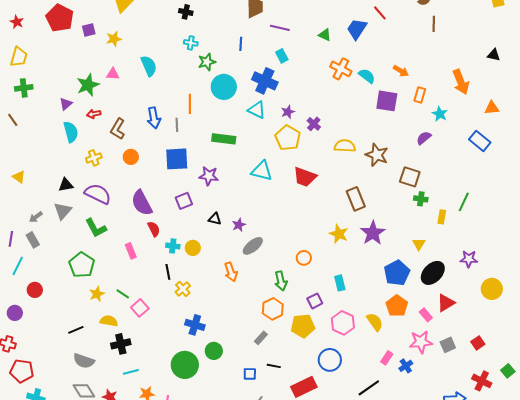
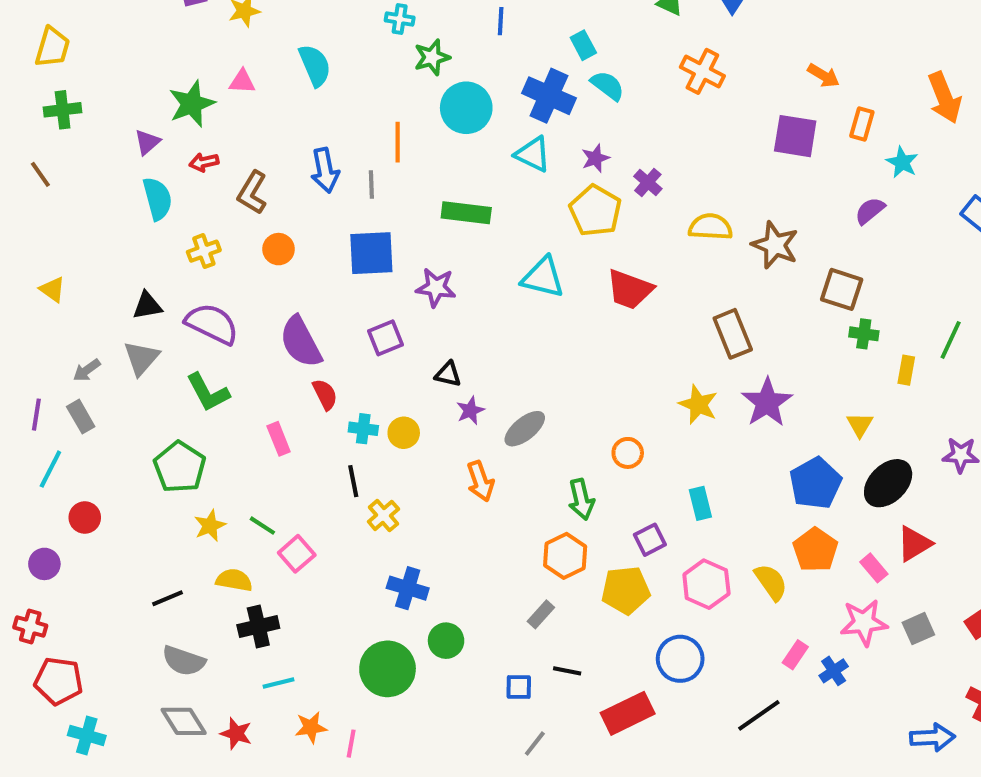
cyan semicircle: (367, 76) -> (608, 86), moved
purple star: (239, 225) -> (470, 411), moved

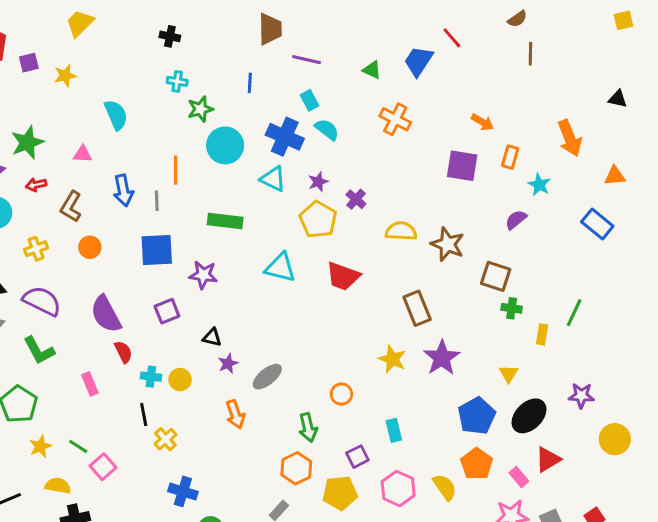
pink triangle: (242, 82) -> (83, 154), moved

